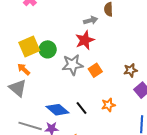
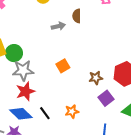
red star: (85, 40) -> (25, 91), moved
gray star: (73, 65) -> (23, 70), moved
orange square: (95, 70) -> (63, 66), moved

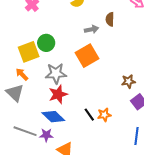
green circle: (14, 53) -> (46, 43), moved
orange square: (63, 66) -> (87, 56), moved, size x1.6
black line: (45, 113) -> (89, 115), moved

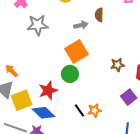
green circle: (46, 43) -> (70, 74), moved
yellow square: (29, 52) -> (22, 100), moved
gray star: (56, 73) -> (38, 25), moved
brown star: (128, 81) -> (117, 65), moved

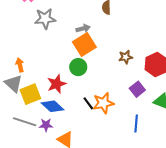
gray arrow: (81, 25) -> (83, 29), moved
orange arrow: (12, 71) -> (20, 65), turned 32
orange star: (94, 110) -> (103, 103), size x1.5

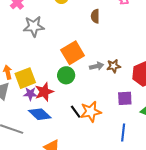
gray arrow: (83, 29) -> (97, 66), moved
purple square: (137, 89) -> (125, 98), turned 35
yellow square: (30, 94) -> (25, 78), moved
purple star: (46, 125) -> (30, 94), moved

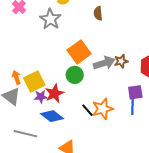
gray star: (34, 26) -> (50, 19), moved, turned -30
gray arrow: (97, 66) -> (104, 63), size x1.5
blue line: (123, 133) -> (132, 106), moved

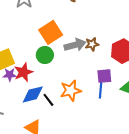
black line: (88, 110) -> (48, 100), moved
blue diamond: (52, 116) -> (33, 94), moved, turned -55

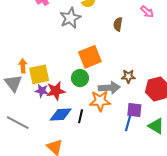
gray arrow: (75, 45) -> (109, 88), moved
orange star: (71, 91) -> (100, 101), moved
black line: (48, 100) -> (81, 116), moved, turned 40

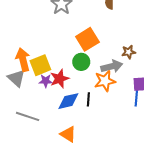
orange arrow: (23, 66) -> (23, 60), size x1.6

